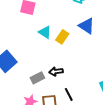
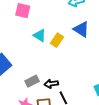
black arrow: (56, 71) -> (51, 84), moved

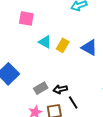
blue triangle: (81, 29) -> (89, 48), moved

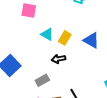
black arrow: (60, 89) -> (59, 59), moved

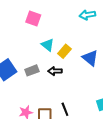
gray rectangle: (42, 80) -> (32, 70), moved

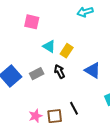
blue triangle: (90, 58) -> (93, 70), moved
black arrow: (55, 71) -> (59, 71), turned 72

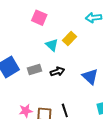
yellow rectangle: (67, 51) -> (69, 39), moved
black arrow: (59, 71) -> (57, 72), turned 88

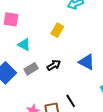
pink square: (39, 18) -> (11, 19), moved
cyan triangle: (52, 45) -> (24, 45), moved

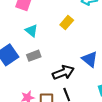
black arrow: (54, 65) -> (63, 72), moved, size x1.5

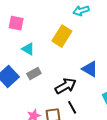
yellow rectangle: (67, 23) -> (62, 36), size x1.5

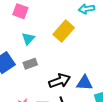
cyan triangle: (28, 49) -> (28, 39), turned 32
blue triangle: (90, 69) -> (85, 83), moved, turned -36

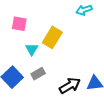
yellow rectangle: (64, 31) -> (52, 37), moved

